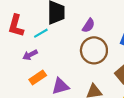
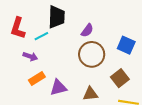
purple arrow: (30, 55) -> (30, 57), turned -136

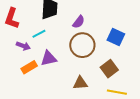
cyan line: (41, 36) -> (39, 34), moved
purple triangle: (58, 88) -> (49, 58), moved

